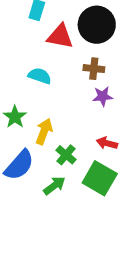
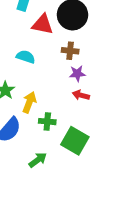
red arrow: (107, 143) -> (81, 95), moved
green cross: (66, 155) -> (47, 122), turned -35
green arrow: (54, 186) -> (38, 160), moved

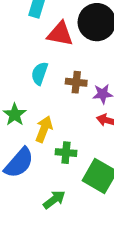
brown cross: (70, 51) -> (76, 82), moved
cyan semicircle: (26, 57) -> (40, 73), turned -90

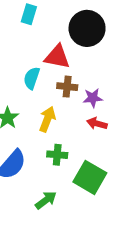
red triangle: (60, 34) -> (57, 57), moved
yellow arrow: (44, 129) -> (47, 119), moved

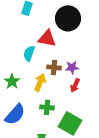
brown cross: (67, 87) -> (54, 67), moved
red arrow: (97, 124) -> (75, 85), turned -80

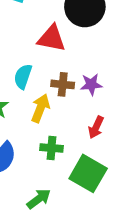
cyan semicircle: (29, 53) -> (23, 76), moved
red arrow: (75, 85) -> (96, 127), moved

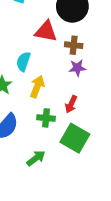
brown cross: (63, 84) -> (74, 45), moved
red arrow: (96, 127) -> (71, 104), moved

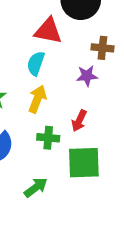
brown cross: (74, 45) -> (102, 48), moved
cyan semicircle: (23, 61) -> (36, 63), moved
green square: (75, 138) -> (84, 163), turned -32

